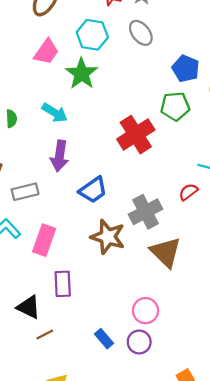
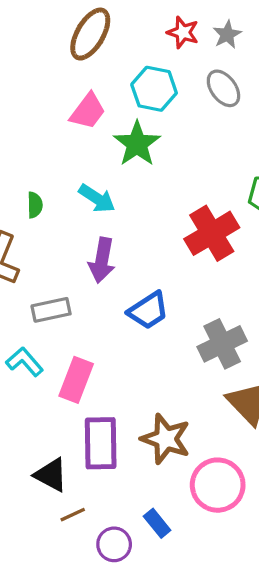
brown star: (108, 237) -> (166, 439), moved
purple rectangle: (63, 284) -> (101, 443), size x1.4
pink circle: (145, 311) -> (218, 485), size x1.4
purple circle: (139, 342) -> (114, 544), moved

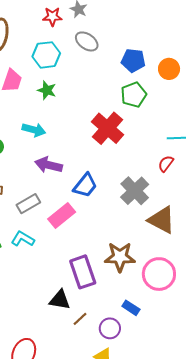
green star: (137, 144) -> (47, 90), size x0.7
purple arrow: (102, 260) -> (49, 165), turned 112
pink rectangle: (76, 380) -> (62, 216), moved, turned 48

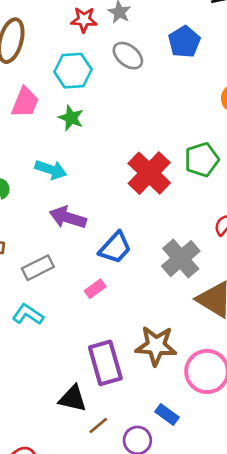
blue pentagon: (133, 60) -> (184, 42), moved, turned 30
green pentagon: (134, 95) -> (202, 160), moved
pink rectangle: (62, 216) -> (95, 289), moved, size x0.6

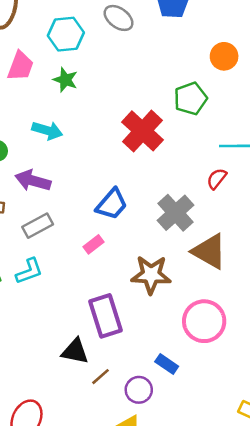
green pentagon: (202, 160) -> (190, 99), moved
purple arrow: (68, 218) -> (33, 181), moved
cyan L-shape: (28, 314) -> (29, 271), turned 128
brown star: (156, 346) -> (151, 275), moved

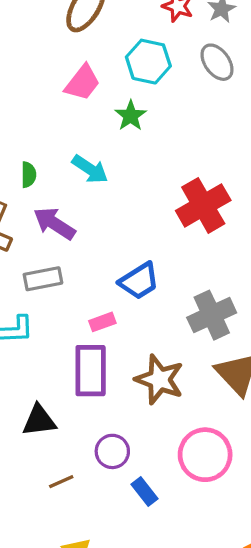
purple rectangle: (106, 316) -> (91, 371), moved
black triangle: (75, 351) -> (39, 421), moved, turned -36
purple circle: (139, 390) -> (112, 451), moved

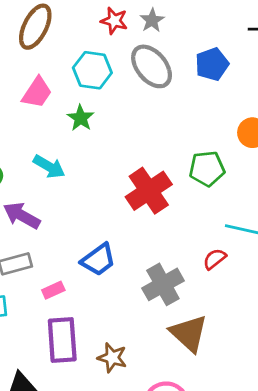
gray ellipse: (217, 62) -> (152, 66), size x1.4
pink rectangle: (102, 322) -> (53, 290), moved
brown star: (159, 379) -> (112, 358), moved, size x0.7

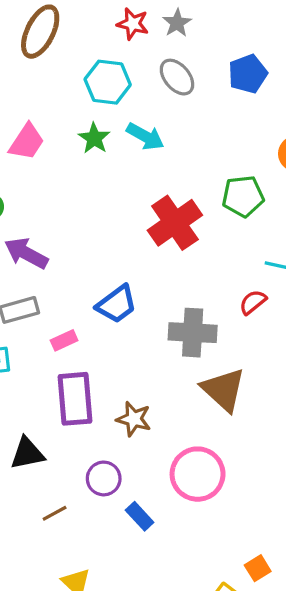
gray ellipse: (152, 66) -> (177, 77), size x0.7
pink trapezoid: (37, 93) -> (27, 142), moved
cyan arrow: (49, 167) -> (145, 136), moved
gray cross: (163, 284) -> (193, 333), turned 33

